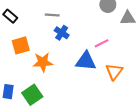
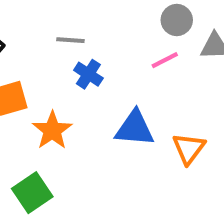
pink line: (102, 43) -> (165, 60), moved
orange star: (43, 62) -> (52, 130), turned -30

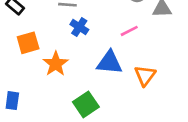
pink line: (165, 60) -> (129, 31), moved
green square: (32, 193) -> (86, 104), moved

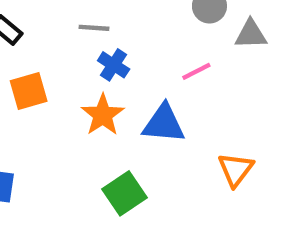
orange star: (56, 64) -> (103, 115), moved
orange triangle: (145, 76) -> (236, 169), moved

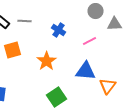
gray line: (94, 28) -> (24, 21), moved
blue cross: (114, 65) -> (58, 30), moved
blue triangle: (164, 124) -> (86, 71), moved

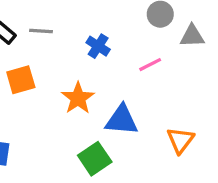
blue triangle: (86, 71) -> (122, 120), moved

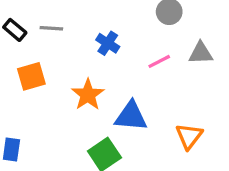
gray triangle: (192, 36) -> (201, 53), moved

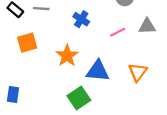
orange triangle: (189, 136) -> (138, 72), moved

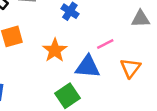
pink line: (118, 32) -> (105, 44), moved

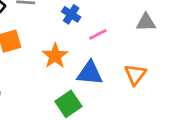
pink line: (105, 44) -> (98, 34), moved

